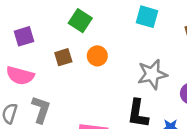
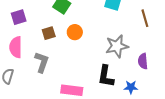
pink semicircle: (20, 76) -> (16, 47), turned 75
gray L-shape: (41, 110) -> (42, 62), moved

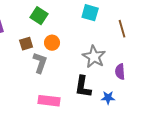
gray star: (117, 46) -> (94, 57), turned -30
gray L-shape: (42, 62) -> (40, 63), moved

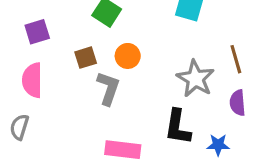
brown line: (122, 29) -> (236, 59), moved

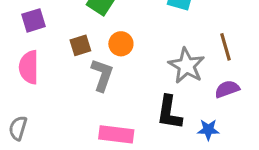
purple semicircle: (238, 103) -> (227, 89), turned 75
gray semicircle: (19, 127) -> (18, 128), moved

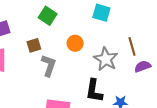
orange circle: (121, 44) -> (75, 43), moved
purple semicircle: (227, 89) -> (143, 66), moved

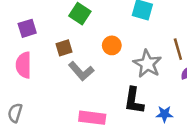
gray L-shape: (49, 65) -> (81, 71), turned 120

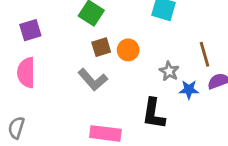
brown square: (64, 48) -> (101, 47), moved
gray star: (147, 64) -> (169, 71), size x0.6
blue star: (164, 114) -> (189, 90), moved

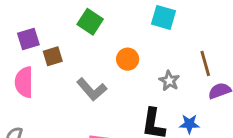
brown square: (101, 47) -> (53, 56), moved
blue star: (189, 90) -> (189, 124), moved

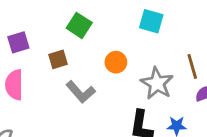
brown square: (53, 56) -> (58, 59), moved
gray star: (169, 81) -> (157, 83), size x1.6

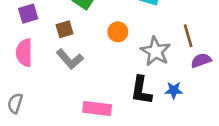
gray L-shape: (81, 92) -> (70, 59), moved

